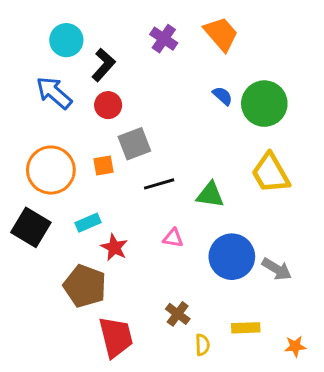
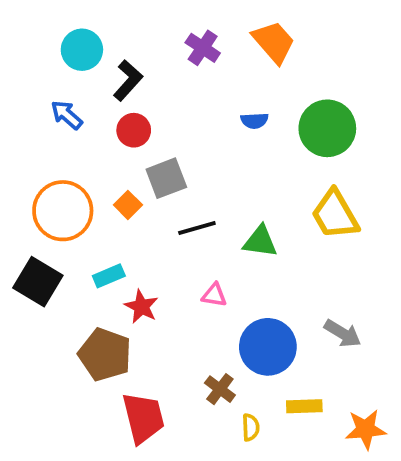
blue arrow: (54, 93) -> (67, 115), size x0.7
blue semicircle: (223, 96) -> (254, 121), moved, turned 135
orange square: (103, 165) -> (128, 205), turned -35
blue circle: (232, 257) -> (268, 347), moved
orange star: (295, 346) -> (366, 429), size x1.5

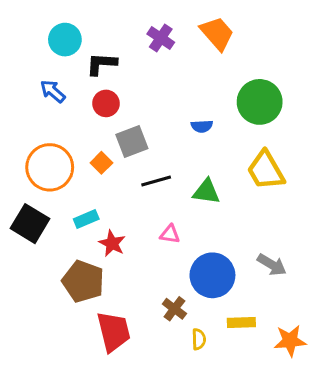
black L-shape: (128, 80) -> (101, 64), turned -128
blue semicircle: (254, 121) -> (202, 126), moved

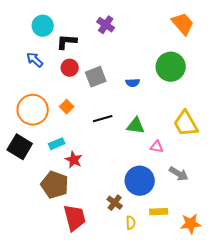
orange trapezoid: (217, 33) -> (183, 24), moved
gray square: (132, 141) -> (96, 77), moved
yellow trapezoid: (266, 170) -> (186, 124), moved
pink triangle: (170, 234) -> (157, 147), moved

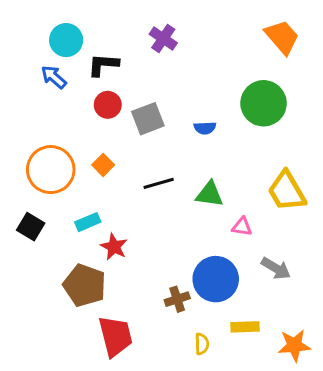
blue arrow: (35, 60) -> (54, 77), moved
black square: (20, 147) -> (31, 227), size x0.7
brown cross: (115, 203) -> (177, 299), moved, turned 35

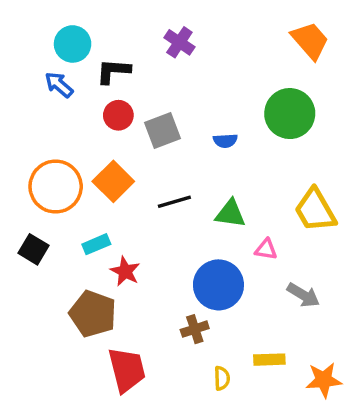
orange square: (103, 165) -> (113, 181), size x1.6
blue circle: (216, 279) -> (218, 285), moved

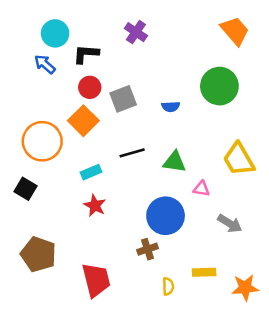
orange square: (113, 181) -> (83, 121), moved
cyan rectangle: (96, 244) -> (91, 172), moved
brown pentagon: (93, 314) -> (38, 254), moved

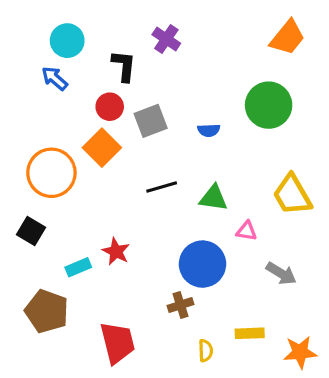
orange trapezoid: (235, 31) -> (287, 37), turned 80
black L-shape: (86, 54) -> (124, 66), moved, turned 92
cyan rectangle: (91, 172) -> (78, 267), moved

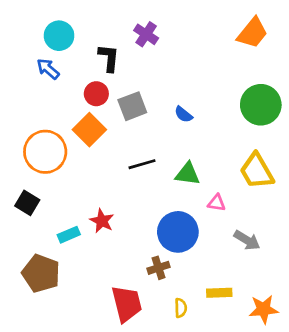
green circle: (269, 105) -> (261, 105), moved
blue semicircle: (209, 130) -> (183, 114), turned 42
red trapezoid: (118, 343) -> (127, 304), moved

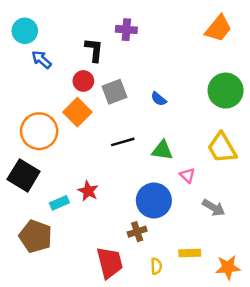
purple cross: (146, 34) -> (126, 30), turned -30
cyan circle: (59, 36) -> (25, 31), moved
black square: (27, 203) -> (24, 175), size x1.5
pink triangle: (217, 203) -> (187, 175), turned 35

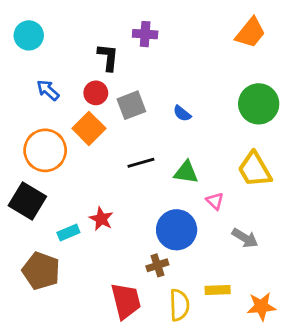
blue arrow: (42, 59) -> (48, 90), moved
yellow semicircle: (156, 266) -> (179, 305), size x1.6

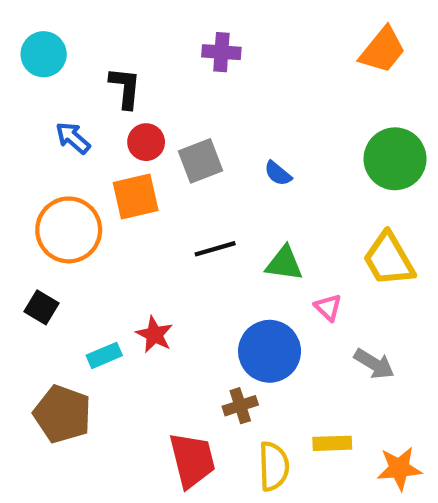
black L-shape: (108, 57) -> (125, 88), moved
orange square: (89, 128) -> (136, 196), turned 32
black square: (27, 201) -> (42, 307), size x0.6

